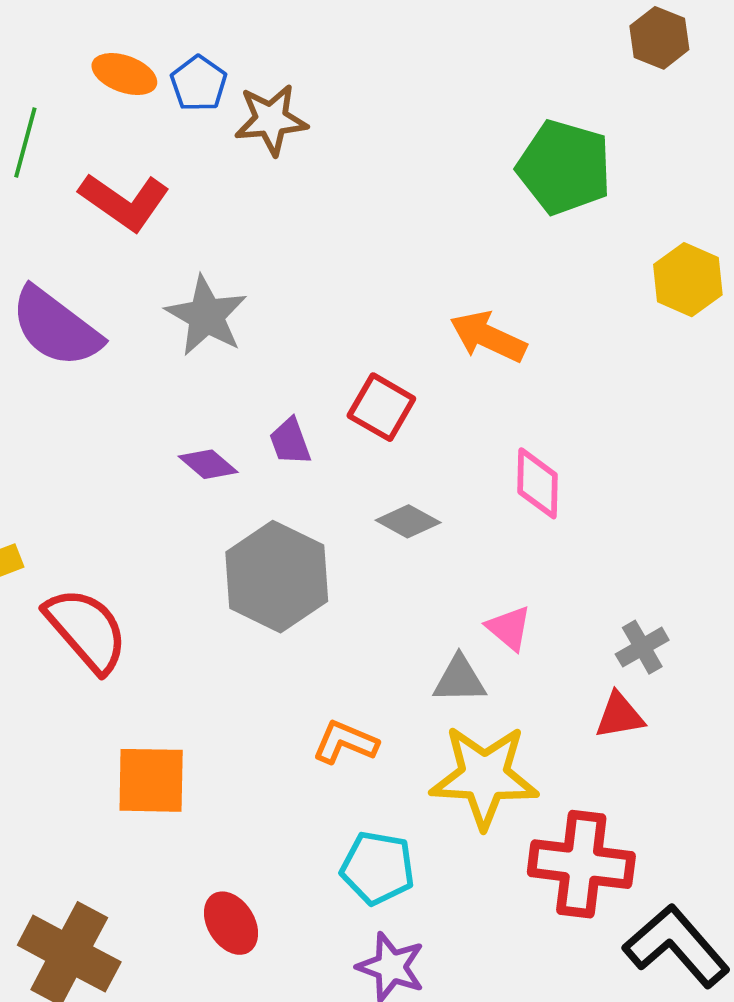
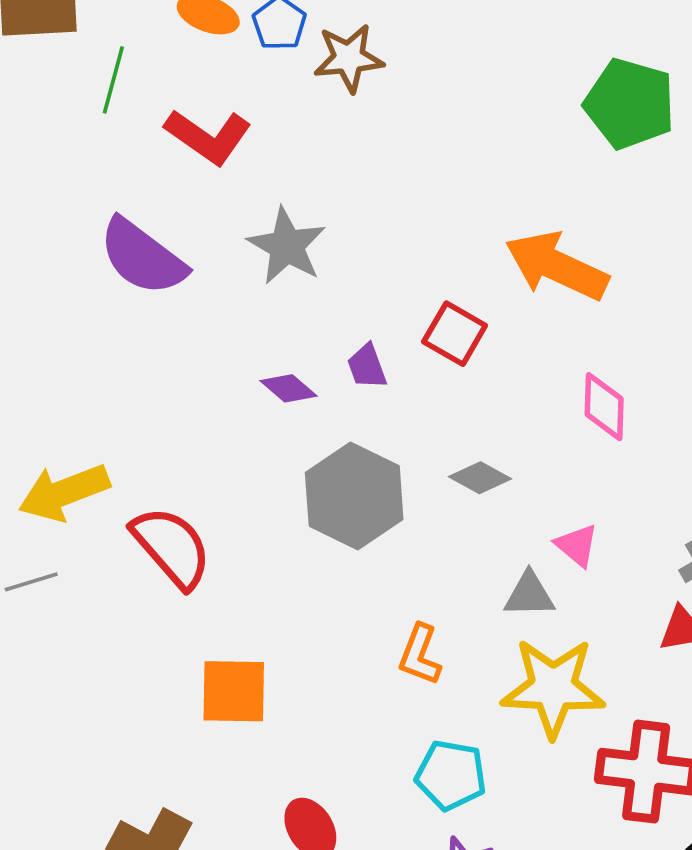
orange arrow: (488, 337) -> (557, 266), size x1.4
gray diamond: (408, 521) -> (480, 478), moved
orange L-shape: (345, 742) -> (420, 655), turned -92

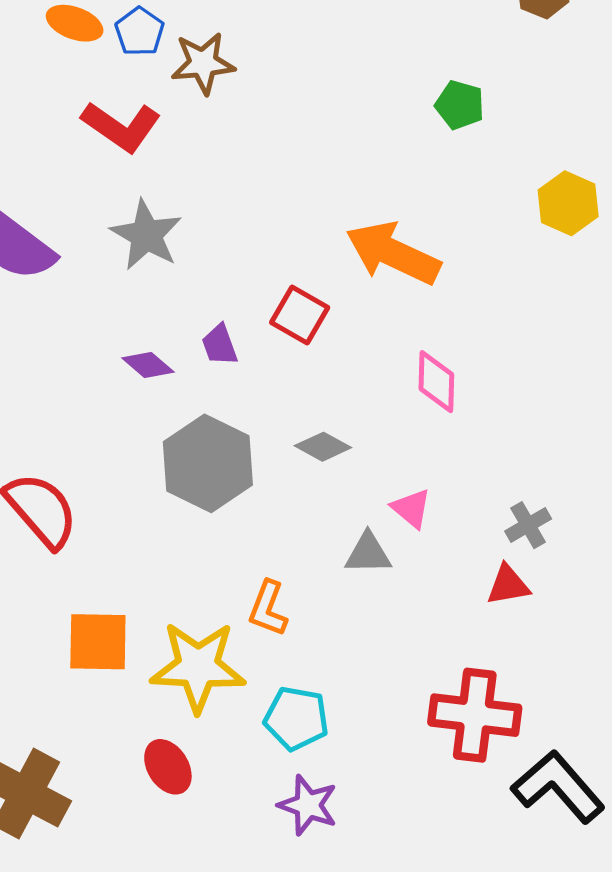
green pentagon: (630, 104) -> (460, 105), size x0.6
red L-shape: (208, 137) -> (121, 127), moved
yellow star: (553, 688) -> (198, 667), moved

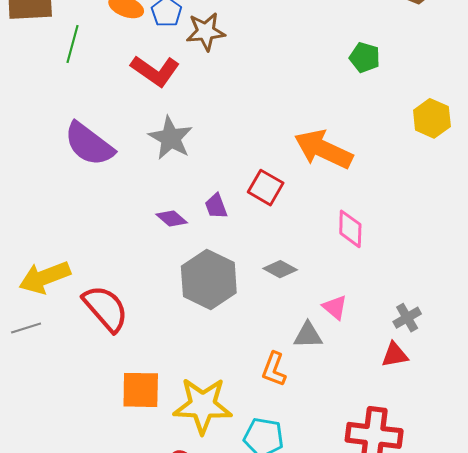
orange L-shape: (268, 608) -> (274, 369), moved

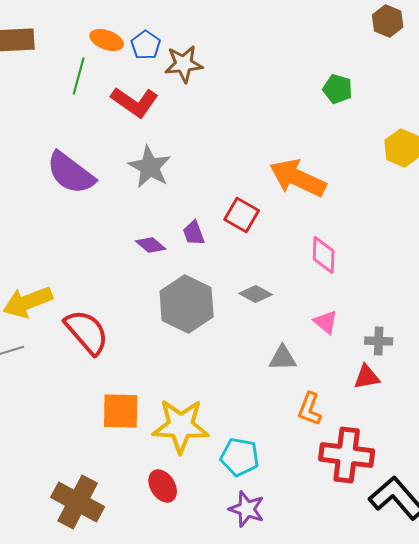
green line: (73, 44) -> (79, 76), moved
pink triangle: (335, 307) -> (326, 322), moved
gray cross: (407, 318) -> (379, 341), turned 32
orange L-shape: (274, 369) -> (310, 409), moved

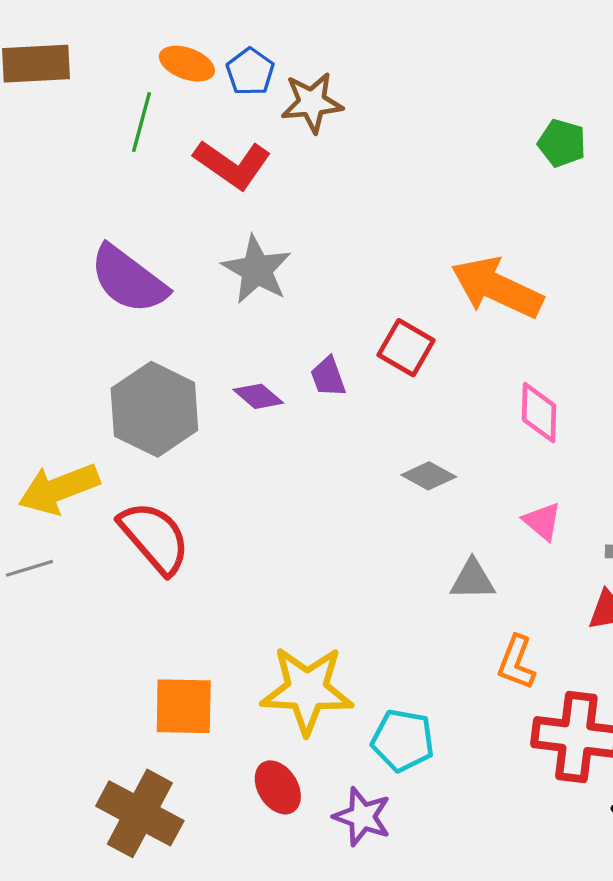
gray hexagon: (187, 304) -> (154, 409), moved
orange square: (121, 411) -> (184, 706), moved
purple star: (247, 509) -> (362, 817), moved

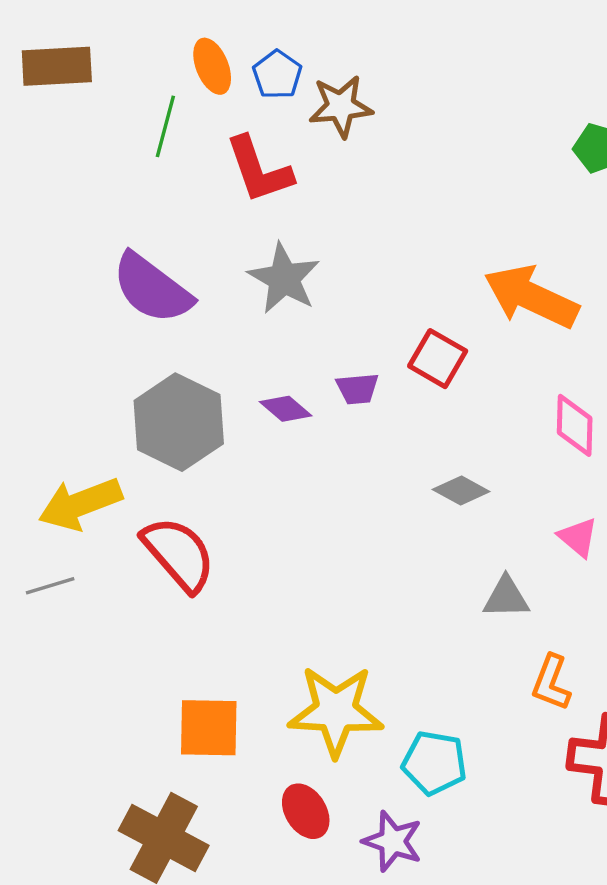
orange ellipse: (187, 64) -> (212, 66), turned 48
red L-shape: (232, 164) -> (259, 170), turned 36
purple trapezoid: (328, 377) -> (357, 389), turned -75

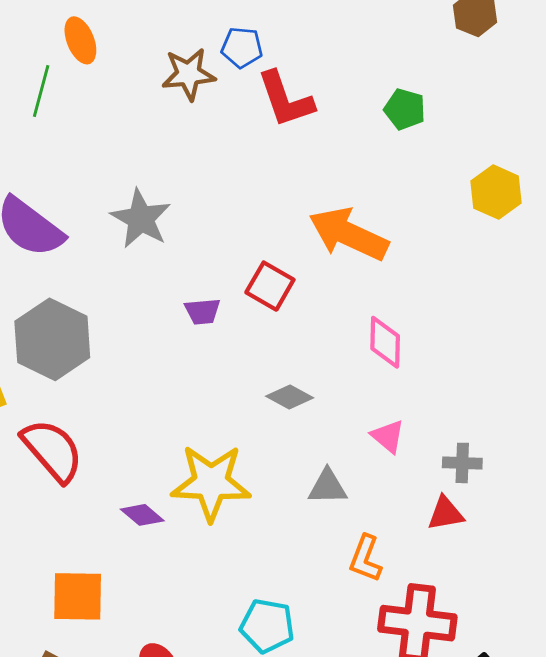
blue pentagon: (277, 75) -> (242, 47), moved, turned -30
red L-shape: (259, 170) -> (285, 99), moved
purple diamond: (286, 409) -> (142, 515), moved
yellow star: (336, 711) -> (211, 483), moved

